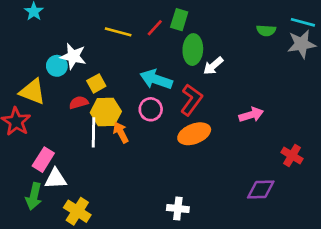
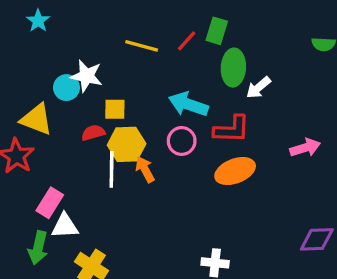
yellow square: (96, 83) -> (115, 109), turned 30
red L-shape: (191, 100) -> (232, 129), turned 56

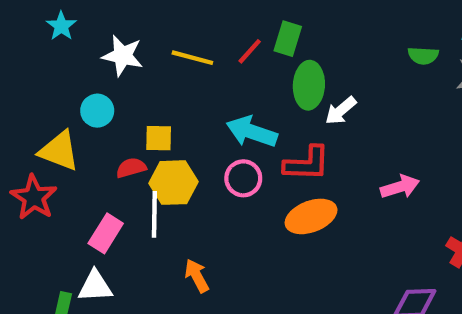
white star: (86, 76) -> (123, 56), moved
orange arrow: (145, 169) -> (197, 276), moved
pink rectangle: (50, 203) -> (106, 233), moved

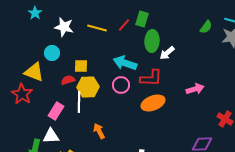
green semicircle: (423, 56) -> (206, 27), turned -56

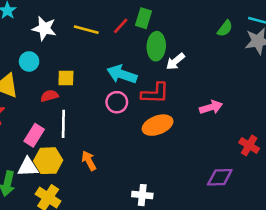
yellow hexagon: (88, 87) -> (48, 161), moved

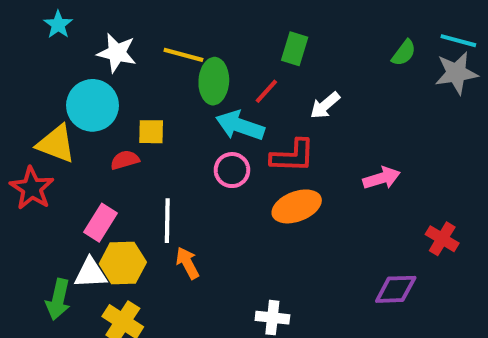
green rectangle: (144, 18) -> (295, 49), moved
red line: (121, 26) -> (266, 91), moved
green ellipse: (156, 46) -> (214, 81), moved
cyan circle: (29, 61) -> (93, 105), size x1.6
white line: (63, 124) -> (167, 221), moved

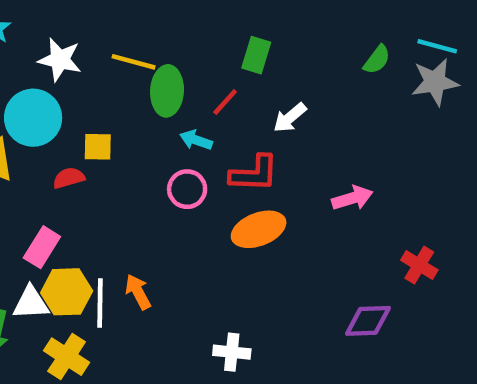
cyan arrow: (240, 126) -> (196, 140), size x0.6
white line: (167, 221) -> (100, 303), moved

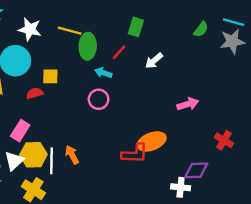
red L-shape: (254, 173) -> (135, 154), moved
orange ellipse: (259, 229) -> (152, 141), moved
white triangle: (31, 303) -> (14, 161), turned -40
white cross: (232, 352) -> (181, 187), moved

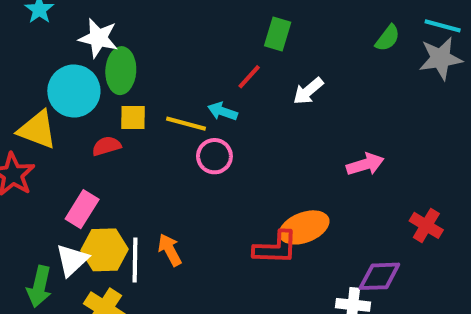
yellow line: (70, 31) -> (186, 124), moved
green ellipse: (88, 46) -> (121, 71), moved

